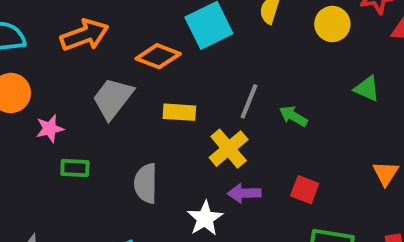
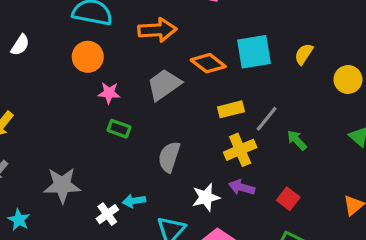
yellow rectangle: (179, 112) -> (231, 109), moved, turned -35

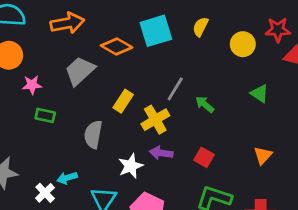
yellow rectangle: (231, 109) -> (123, 101), moved, turned -35

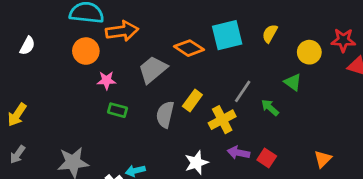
orange arrow: (67, 23) -> (122, 31), moved
green triangle: (260, 94) -> (293, 82), moved
gray semicircle: (93, 134) -> (165, 114), moved
purple arrow: (161, 153) -> (238, 153), moved

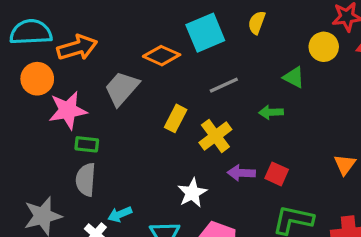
yellow circle: (309, 52) -> (324, 47), moved
pink star: (107, 80) -> (68, 110), size x1.6
gray line: (243, 91) -> (224, 85), moved, turned 40
green arrow: (270, 108) -> (271, 112), turned -36
gray semicircle: (165, 114) -> (86, 180), moved

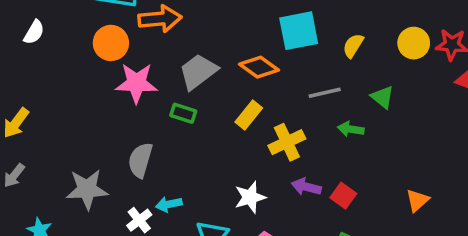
yellow semicircle: (257, 23) -> (353, 46), moved
yellow circle: (324, 47) -> (414, 43), moved
orange diamond: (162, 56) -> (259, 67), moved
gray line: (224, 85) -> (325, 93), moved
green rectangle: (87, 144) -> (183, 113), moved

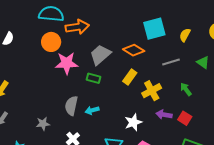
green arrow: (351, 129) -> (186, 89), moved, turned 48
gray star: (87, 189) -> (43, 124), size x0.6
cyan arrow: (169, 204) -> (92, 110), moved

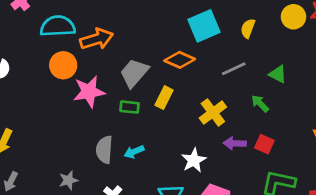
green triangle: (203, 62) -> (278, 74), moved
yellow rectangle: (130, 77) -> (164, 98), moved

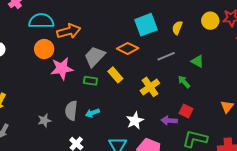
yellow rectangle: (164, 98) -> (115, 75), turned -70
purple arrow: (235, 143) -> (169, 121), moved
gray star: (68, 180) -> (44, 120), moved

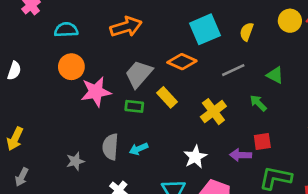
cyan semicircle: (41, 21) -> (66, 30), size x0.7
orange arrow: (69, 31) -> (126, 27), moved
red square: (186, 111) -> (262, 142), turned -32

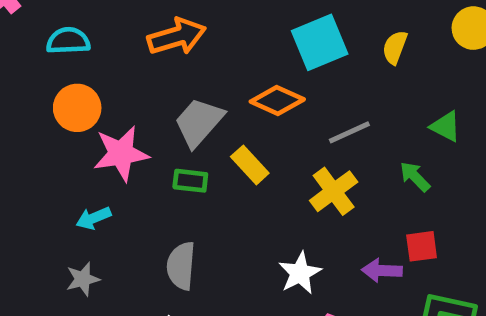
gray line: (233, 70) -> (349, 132), moved
gray semicircle: (110, 147) -> (181, 266), moved
cyan arrow: (139, 149) -> (94, 218), moved

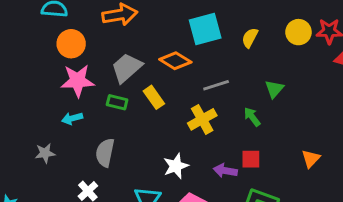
orange circle: (77, 108) -> (71, 44), moved
green triangle: (446, 126) -> (274, 89), turned 36
cyan arrow: (94, 218) -> (72, 118), moved

